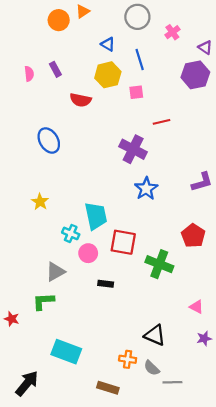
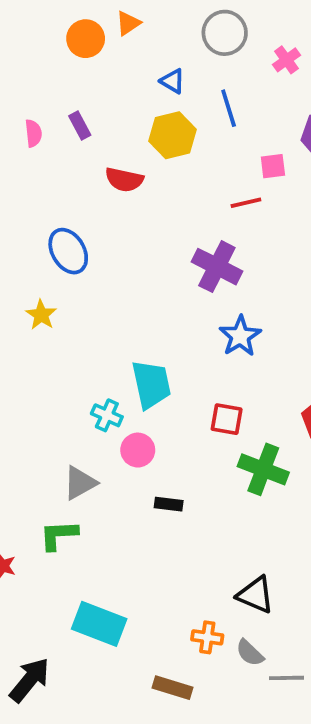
pink square: (136, 92) -> (273, 166), moved
red line: (161, 122) -> (246, 203), moved
yellow star: (40, 202) -> (41, 315), moved
red square: (123, 242) -> (227, 419), moved, size x0.7

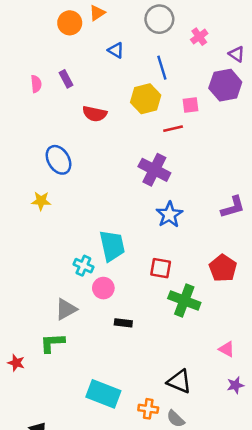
blue triangle: (173, 81) -> (116, 50), moved
yellow hexagon: (173, 135) -> (146, 99), moved
yellow star: (41, 315) -> (41, 201), turned -30
cyan rectangle: (99, 624) -> (103, 394), moved

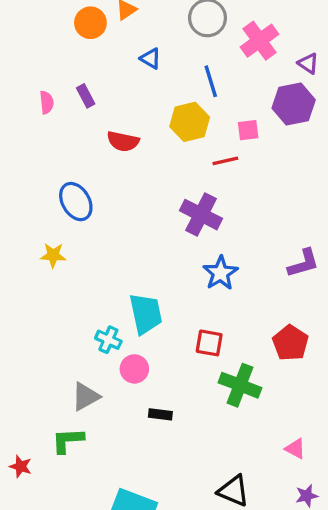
pink cross: (199, 37) -> (260, 41), size x1.6

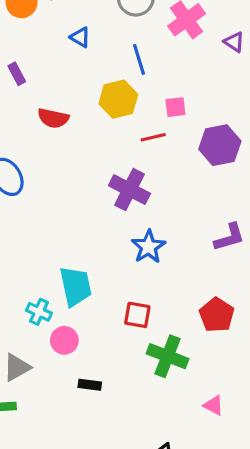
purple hexagon: (294, 104) -> (220, 145), moved
pink triangle: (295, 449) -> (214, 405), moved

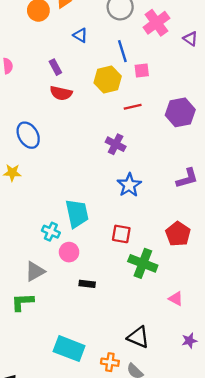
purple rectangle: (17, 74) -> (55, 67), moved
pink square: (175, 107) -> (142, 70), moved
purple cross: (129, 190) -> (116, 144), size x0.7

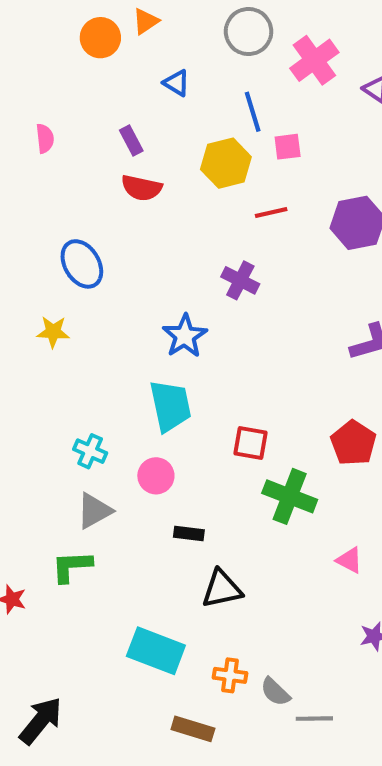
blue star: (129, 185) -> (185, 336), moved
cyan cross: (51, 232) -> (90, 451), moved
black triangle: (138, 337) -> (222, 589), moved, turned -35

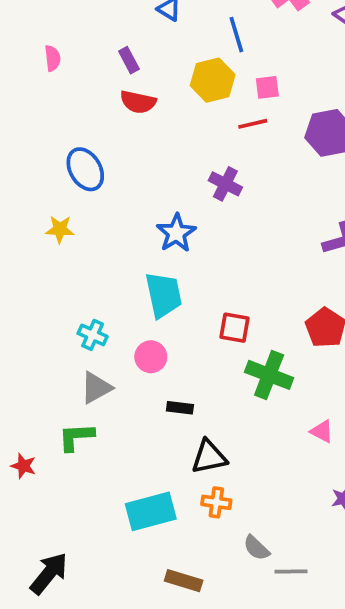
pink square: (288, 147) -> (267, 87), moved
cyan rectangle: (156, 651) -> (151, 511), turned -36
orange cross: (230, 675) -> (216, 502), moved

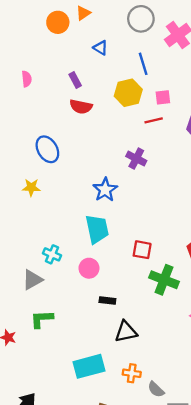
gray triangle: (96, 388) -> (32, 280), moved
orange cross: (216, 502) -> (132, 373), moved

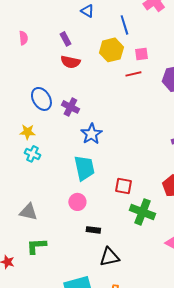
purple cross: (136, 159) -> (70, 107), moved
cyan cross: (52, 254) -> (32, 154), moved
gray triangle: (32, 280) -> (28, 212), turned 42

